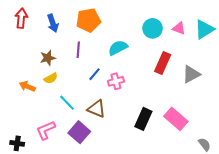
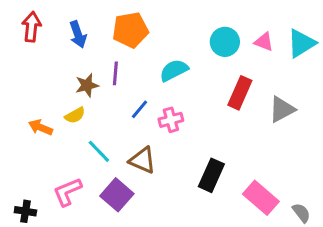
brown star: (48, 58) -> (87, 85), moved
pink rectangle: (176, 119) -> (261, 198), moved

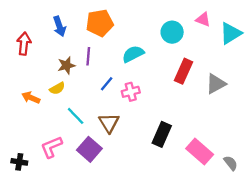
red arrow: (31, 27) -> (24, 44), moved
pink triangle: (264, 42) -> (203, 19), moved
brown triangle: (142, 160) -> (109, 123), turned 35

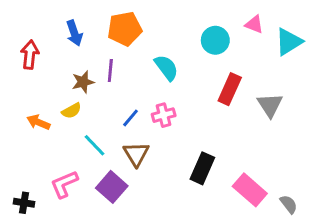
cyan semicircle: (133, 54) -> (166, 68), turned 80
blue line: (107, 84) -> (130, 118), moved
gray triangle: (216, 84) -> (270, 105), turned -35

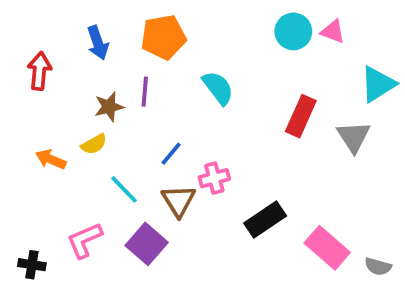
cyan circle: (215, 40) -> (293, 31), moved
cyan triangle: (289, 42) -> (378, 84), moved
pink cross: (164, 115) -> (214, 178), moved
black rectangle: (202, 168) -> (265, 220), turned 32
gray semicircle: (289, 204) -> (378, 267), turned 144

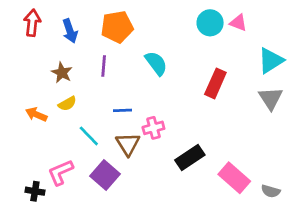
red arrow: (39, 71) -> (32, 23), moved
brown star: (109, 107) -> (62, 73), moved, turned -30
gray triangle: (353, 137) -> (271, 98), moved
blue line: (171, 154) -> (122, 110), turned 48
black cross: (32, 265) -> (35, 191), moved

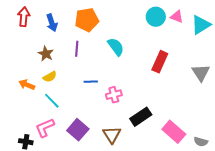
cyan triangle: (271, 61) -> (201, 25), moved
cyan line: (89, 136) -> (52, 101), moved
brown triangle: (128, 144) -> (112, 135), moved

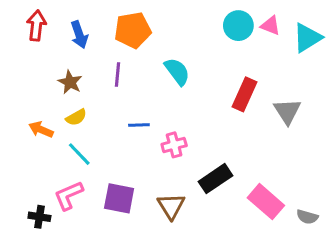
gray triangle: (201, 73) -> (287, 111), moved
purple square: (78, 130) -> (119, 198), turned -30

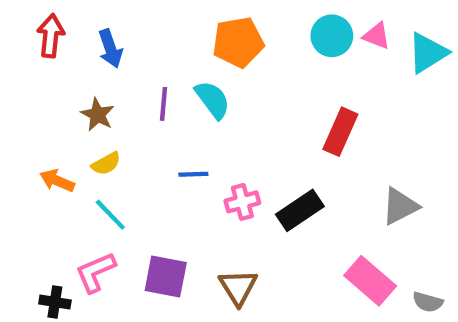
orange pentagon: (133, 30) -> (238, 42), moved
cyan semicircle: (177, 71) -> (213, 100), moved
gray triangle: (287, 111) -> (400, 206), moved, turned 36
black rectangle: (215, 179) -> (300, 210), moved

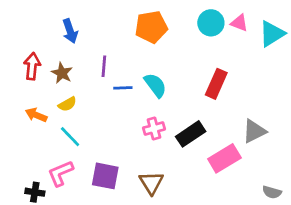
red arrow: (51, 36) -> (32, 66), moved
cyan semicircle: (213, 100) -> (155, 85), moved
blue line: (193, 174) -> (123, 88), moved
pink rectangle: (370, 281) -> (224, 158), moved, turned -72

